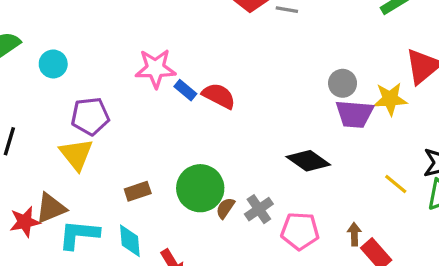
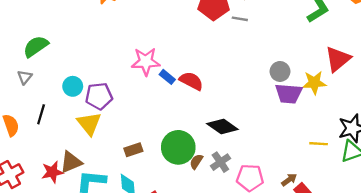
cyan circle: (53, 64) -> (73, 86), moved
black diamond: (308, 161) -> (222, 127), moved
yellow line: (396, 184) -> (319, 144), turned -36
brown arrow: (354, 234) -> (289, 180), turned 56

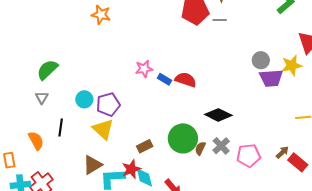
pink star: (146, 62) -> (144, 69), size x0.7
red star: (52, 172) -> (131, 169), moved

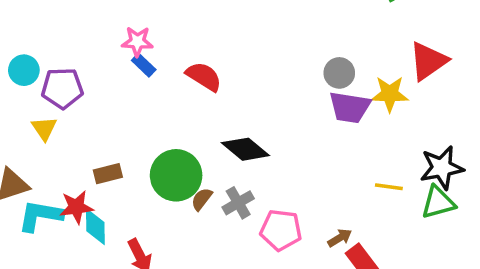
blue rectangle: (164, 79) -> (144, 65), moved
yellow triangle: (103, 129) -> (44, 128), size x0.7

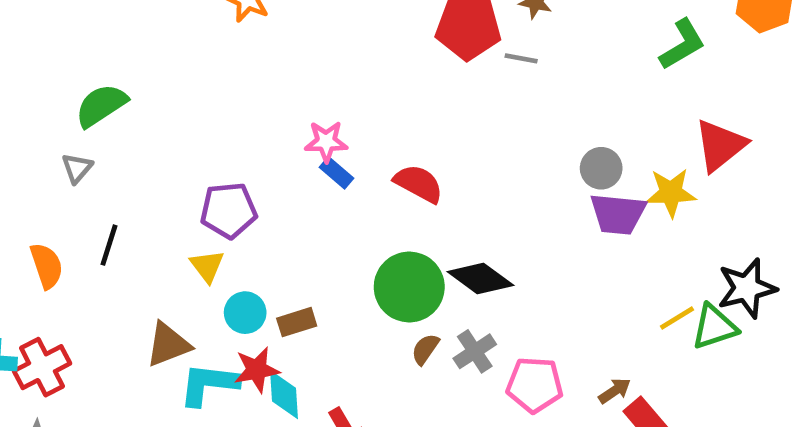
cyan circle: (24, 70) -> (245, 313), moved
green circle: (176, 175) -> (409, 287), moved
yellow line: (389, 187) -> (677, 318), turned -36
green triangle: (438, 202) -> (714, 327), moved

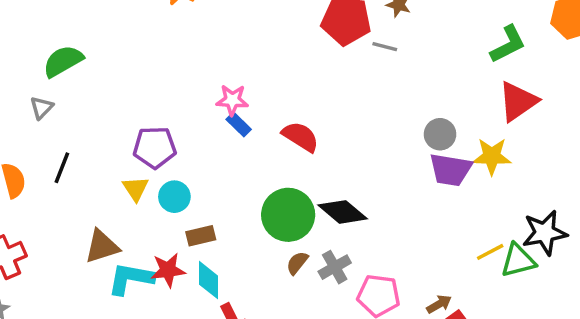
red triangle: (720, 145) -> (518, 101), moved
cyan circle: (245, 313) -> (174, 197), moved
cyan diamond: (284, 395) -> (208, 280), moved

